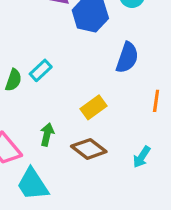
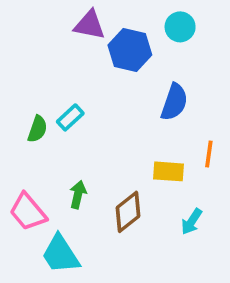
yellow rectangle: (94, 107) -> (168, 171), moved, turned 40
brown diamond: (89, 149) -> (128, 212), turned -76

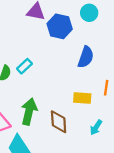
green arrow: (78, 195) -> (29, 112), size x1.6
brown diamond: (128, 212) -> (59, 122), turned -55

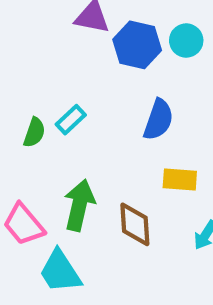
cyan circle: (89, 13) -> (186, 41), moved
blue semicircle: (86, 57) -> (158, 120), moved

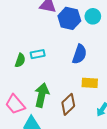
cyan rectangle: (71, 120) -> (38, 54), turned 32
brown diamond: (135, 224) -> (68, 104), turned 50

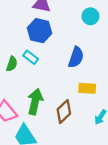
blue hexagon: (69, 18) -> (40, 31), moved
cyan rectangle: (38, 54) -> (31, 57), turned 48

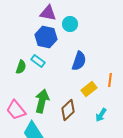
cyan circle: (90, 16) -> (70, 24), moved
yellow rectangle: (87, 88) -> (89, 89), turned -42

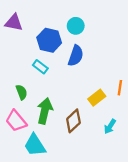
purple triangle: (48, 13) -> (14, 23), moved
blue semicircle: (79, 61) -> (76, 56), moved
green semicircle: (21, 67) -> (22, 92), moved, turned -40

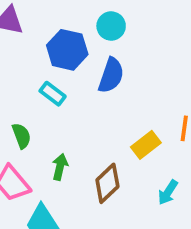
green arrow: (45, 111) -> (60, 167), size x0.6

